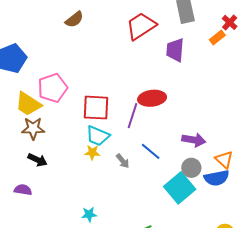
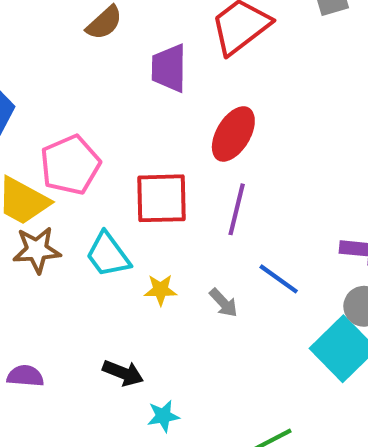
purple trapezoid: (175, 50) -> (169, 68), moved
red ellipse: (152, 98) -> (233, 134), moved, turned -48
cyan trapezoid: (98, 136) -> (108, 255), moved, turned 35
black arrow: (37, 160) -> (123, 373), moved

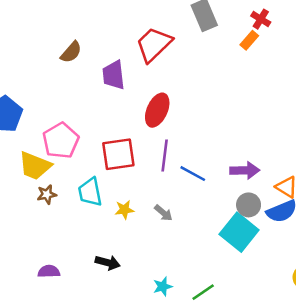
brown star: (37, 250) -> (47, 194), size x0.7
cyan trapezoid: (108, 255) -> (90, 192), turned 32
blue line: (279, 279) -> (193, 174), moved
cyan star: (163, 416) -> (163, 287), moved

